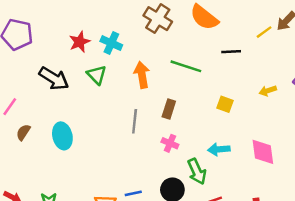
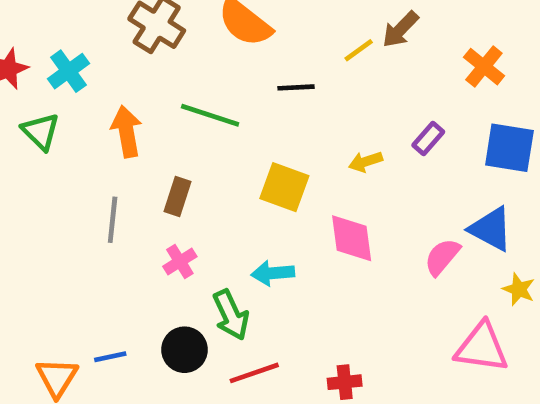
cyan cross: (111, 43) -> (68, 71), turned 30
yellow square: (225, 104) -> (284, 187), size x1.5
pink cross: (170, 143) -> (180, 261), turned 35
pink diamond: (263, 152) -> (352, 238), moved

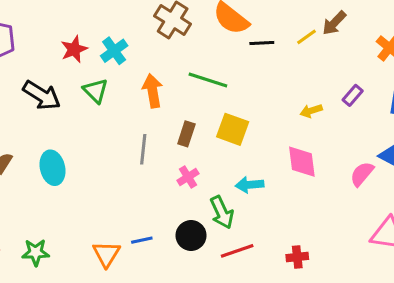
black line: (296, 87) -> (262, 43), moved
yellow square: (284, 187) -> (233, 129), moved

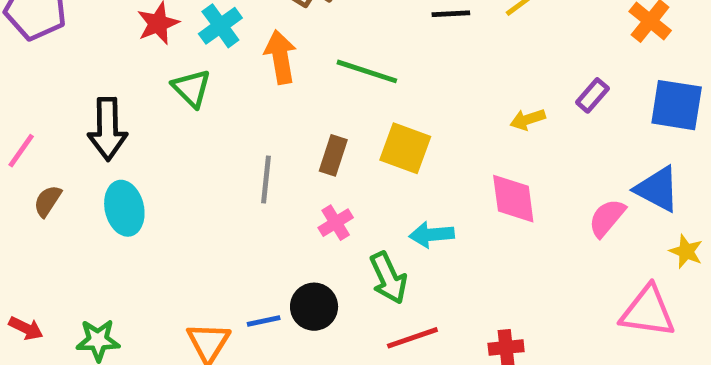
orange arrow: (153, 91) -> (280, 57), moved
black arrow: (42, 95) -> (108, 129), moved, turned 57
black circle: (191, 235) -> (314, 307), moved

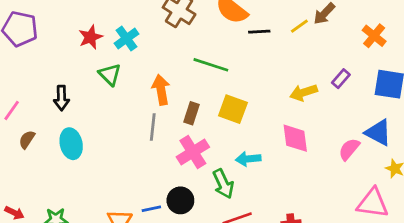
orange arrow: (280, 57) -> (161, 90), moved
yellow arrow: (528, 119) -> (304, 92), size x1.4
black arrow: (108, 129) -> (61, 98), size x0.7
pink cross: (336, 223) -> (193, 152), size x1.6

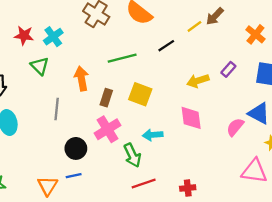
black line: (259, 32) -> (166, 46), moved, turned -30
red star: (90, 37) -> (24, 36), turned 30
green line: (211, 65) -> (122, 58), turned -32
gray line: (153, 127) -> (57, 109), moved
black circle: (180, 200) -> (76, 148), moved

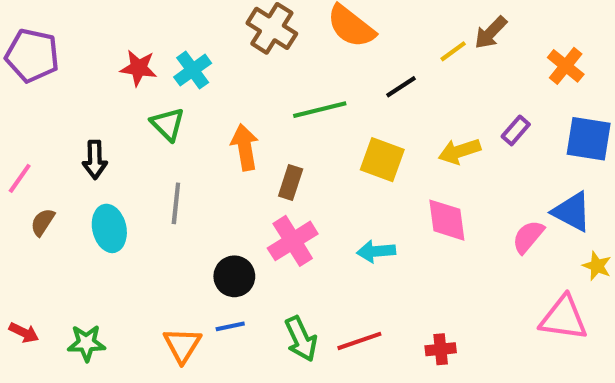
yellow square: (140, 94) -> (382, 160), moved
gray line: (57, 109) -> (176, 203), moved
green arrow: (132, 155) -> (301, 339), moved

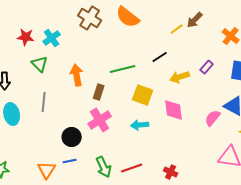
black line: (401, 87) -> (160, 57), moved
green line: (320, 110) -> (123, 69), moved
yellow square: (382, 160) -> (143, 95), moved
red cross: (441, 349) -> (171, 172), turned 32

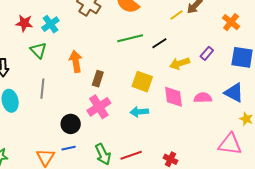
green line: (123, 69) -> (130, 38), moved
pink semicircle: (213, 118) -> (203, 98), moved, turned 48

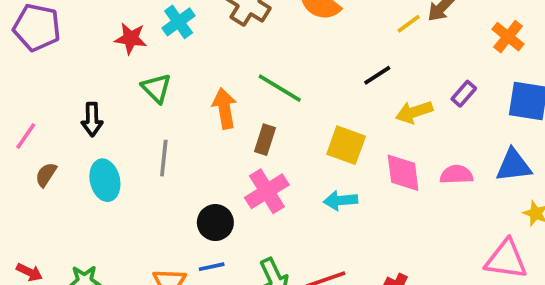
cyan cross: (50, 24) -> (179, 22), moved
green line: (130, 38) -> (280, 88), moved, turned 45
blue triangle: (234, 93) -> (514, 165), turned -35

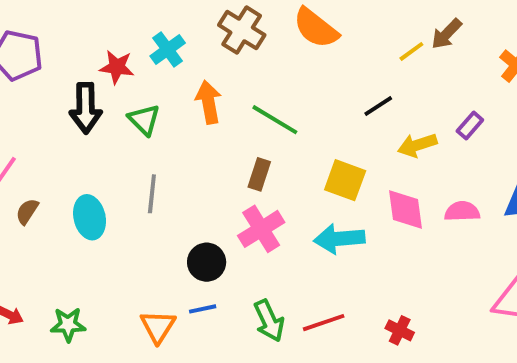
orange arrow: (225, 108) -> (209, 102), moved
black arrow: (92, 119) -> (86, 108), moved, size x1.4
cyan arrow: (341, 200) -> (339, 239), size x1.4

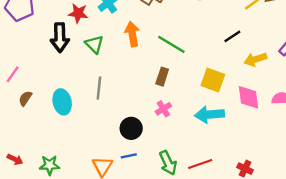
pink cross: (261, 229) -> (163, 109), size x0.6

